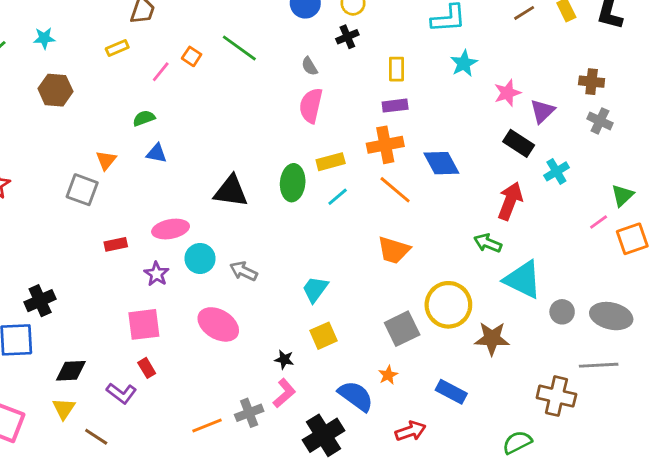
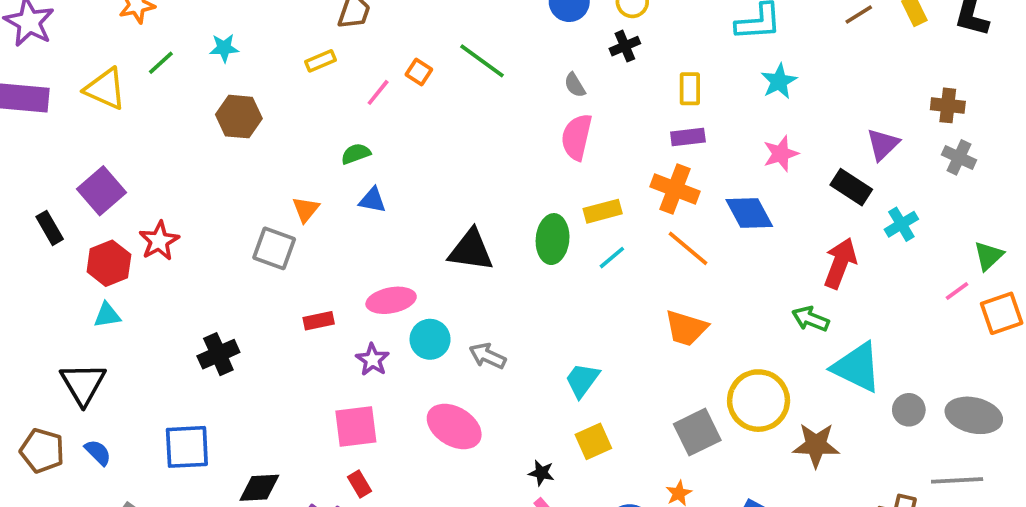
pink star: (507, 93) -> (781, 154), moved
orange cross: (385, 145) -> (675, 189), turned 32
black cross: (40, 301) -> (218, 354), moved

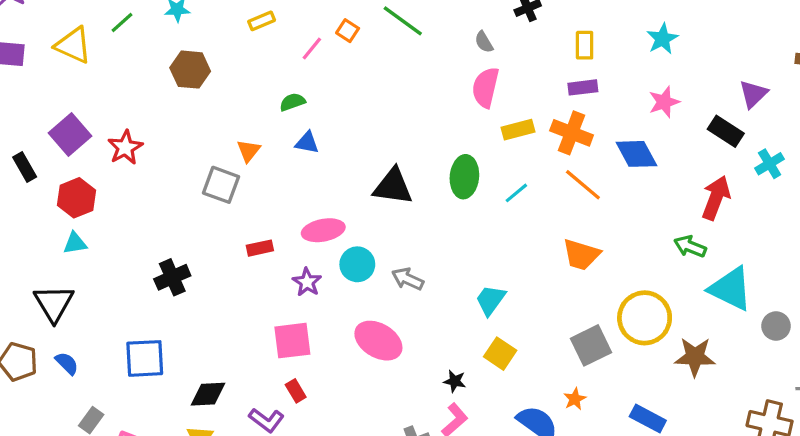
yellow rectangle: (603, 211) -> (518, 130), moved
red star: (159, 241) -> (125, 147), moved
yellow square: (593, 441) -> (500, 354), turned -32

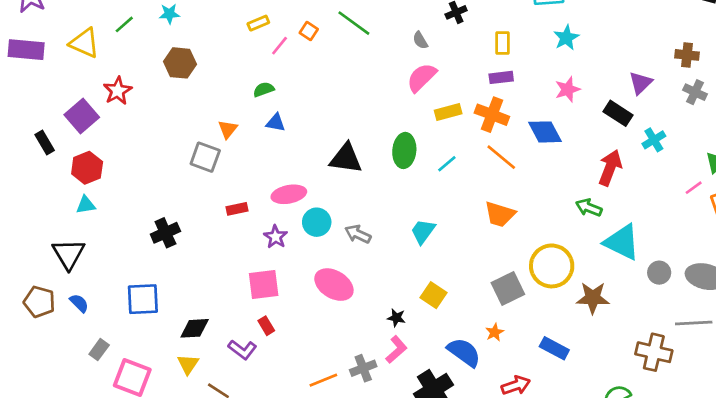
yellow rectangle: (262, 21) -> (258, 23), moved
pink semicircle: (486, 87) -> (422, 77), turned 32
red star: (125, 147) -> (118, 91), moved
cyan trapezoid: (490, 300) -> (423, 231), moved

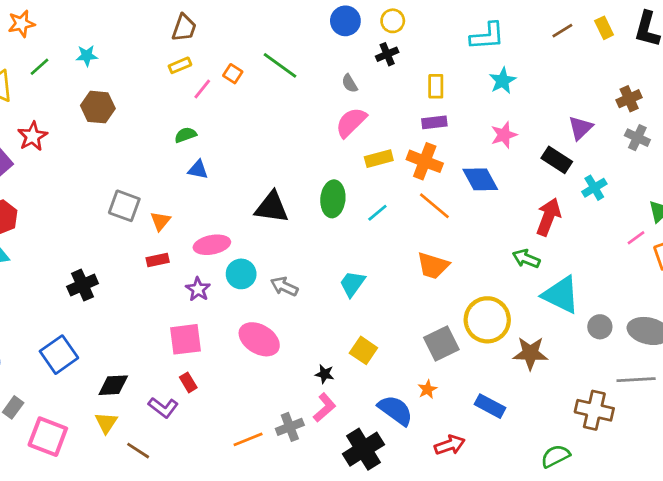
brown cross: (687, 55) -> (629, 99), turned -30
orange triangle: (228, 129) -> (160, 221), moved
blue square: (143, 299) -> (59, 355), turned -32

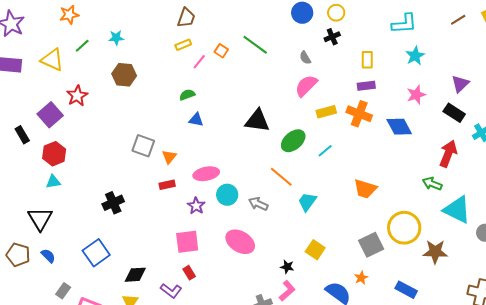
purple triangle: (580, 128) -> (460, 84), moved
green ellipse: (333, 199) -> (293, 141), turned 45
orange line: (434, 206) -> (281, 177), moved
black triangle: (272, 207) -> (257, 121), moved

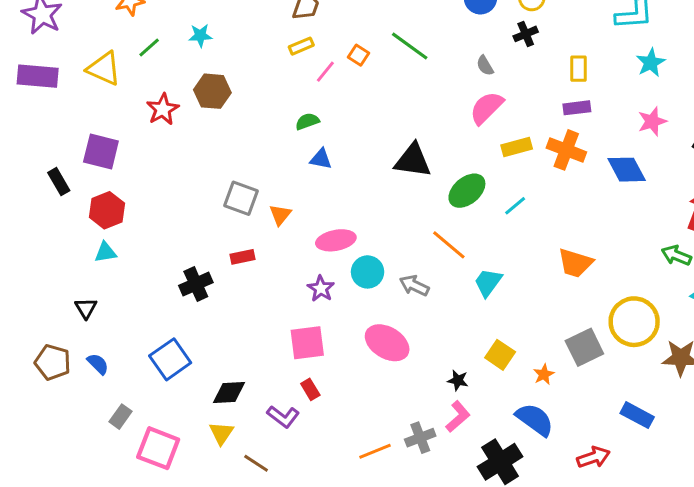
red star: (77, 96) -> (163, 109), moved
purple square: (50, 115) -> (101, 151), turned -35
red rectangle: (167, 185) -> (242, 257), moved
black triangle: (40, 219) -> (86, 308), size x0.6
orange star: (361, 278) -> (544, 374), moved

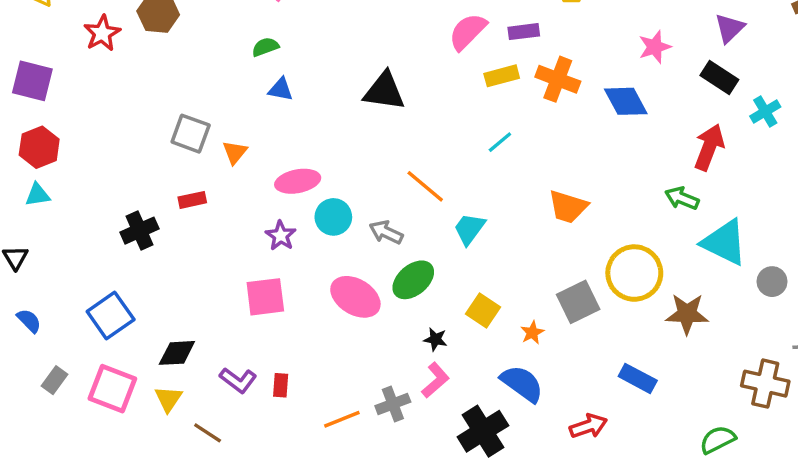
purple rectangle: (577, 108) -> (524, 32), moved
green ellipse: (467, 191) -> (413, 280), moved
red rectangle: (310, 389) -> (281, 385), moved, turned 35
pink square: (158, 448) -> (112, 389), moved

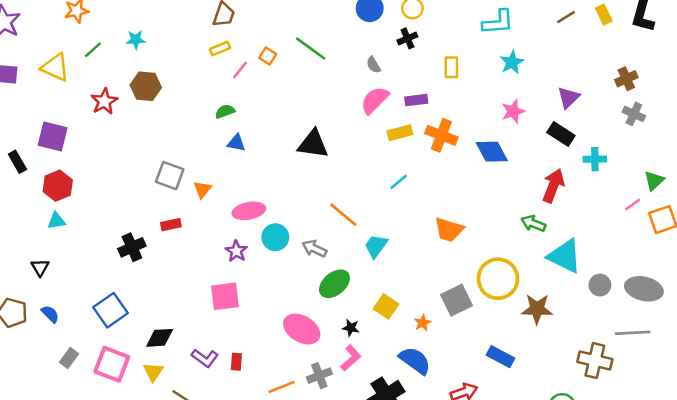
cyan cross: (765, 112) -> (595, 159), turned 30
pink ellipse: (355, 297) -> (302, 329), moved

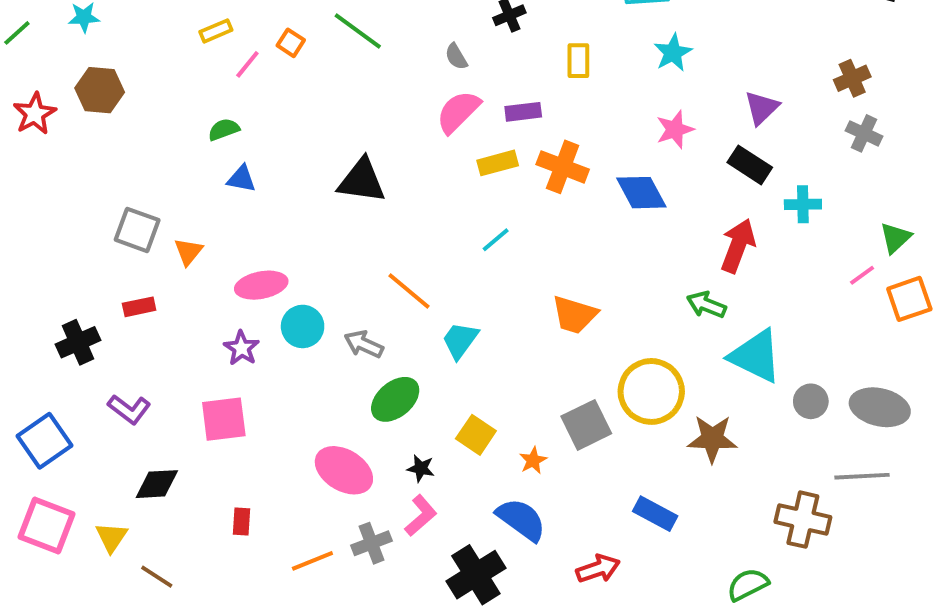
black diamond: (160, 338) -> (157, 484), moved
purple L-shape: (205, 358) -> (129, 409), moved

